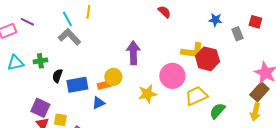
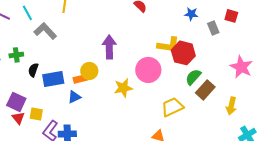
cyan line: (67, 19) -> (27, 13), moved
brown rectangle: (259, 92) -> (205, 90), moved
yellow trapezoid: (196, 96) -> (172, 107), moved
green semicircle: (217, 111) -> (193, 77), moved

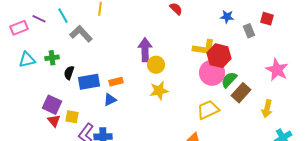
pink circle: (148, 70) -> (212, 73), moved
yellow circle: (89, 71) -> (156, 65), moved

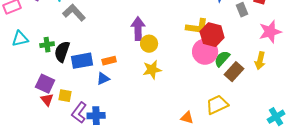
green cross: (52, 58) -> (47, 45), moved
pink star: (277, 70) -> (270, 32), moved, turned 30
black semicircle: (69, 73) -> (62, 52), size x1.5
yellow arrow: (267, 109) -> (260, 61), moved
yellow trapezoid: (208, 110) -> (217, 105), moved

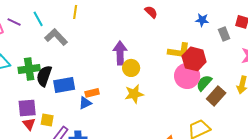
green cross: (47, 45) -> (29, 69), size x1.5
orange rectangle: (109, 61) -> (92, 93), moved
purple square: (45, 84) -> (27, 108), turned -30

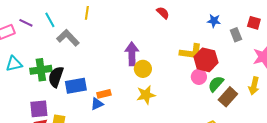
pink circle: (187, 76) -> (199, 77), size x0.6

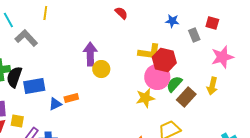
pink circle: (199, 77) -> (157, 77), size x1.6
orange rectangle: (104, 94) -> (71, 98), moved
yellow star: (146, 95) -> (145, 98), moved

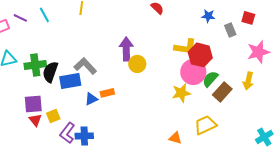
gray L-shape: (26, 38) -> (85, 66), moved
yellow square: (17, 121) -> (53, 116), turned -32

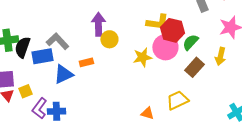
green semicircle: (210, 79) -> (190, 42), moved
orange rectangle: (107, 93) -> (86, 62), moved
yellow star: (181, 93) -> (142, 57), moved
blue triangle: (91, 99) -> (63, 74), size x1.5

